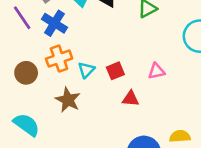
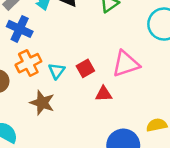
pink triangle: (156, 71) -> (126, 64), size x1.6

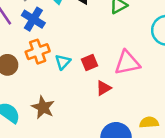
red triangle: (104, 94) -> (104, 88), turned -35
brown star: (42, 103) -> (43, 107), moved

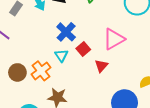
blue cross: (33, 19) -> (66, 32), moved, turned 30
orange cross: (38, 52) -> (41, 71), moved

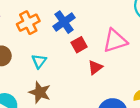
cyan triangle: (61, 55) -> (39, 61), moved
orange cross: (41, 71) -> (28, 23), moved

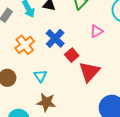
pink triangle: (115, 41) -> (96, 31), moved, size x0.6
red triangle: (95, 67) -> (89, 72), size x1.6

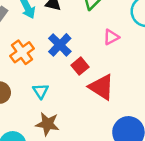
red triangle: (89, 72) -> (101, 87), turned -40

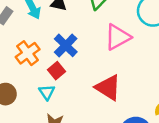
pink triangle: (111, 37) -> (118, 37), size x1.6
red square: (80, 66) -> (57, 71), moved

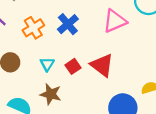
red square: (57, 71) -> (73, 66), moved

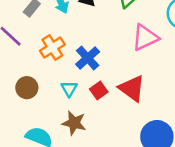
blue cross: (68, 24) -> (88, 58), moved

